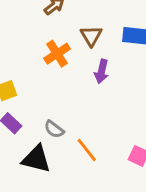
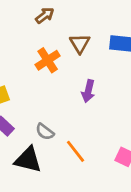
purple arrow: (102, 71) -> (88, 91), moved

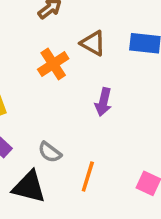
brown triangle: (80, 43) -> (93, 43), turned -30
orange line: (76, 151) -> (88, 176), turned 55

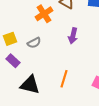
gray semicircle: (50, 152) -> (34, 43), moved, turned -64

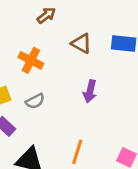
orange cross: (44, 14) -> (31, 60), moved, turned -30

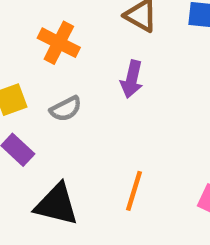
purple arrow: (90, 91) -> (132, 79), moved

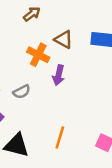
orange cross: (59, 43) -> (38, 55), moved

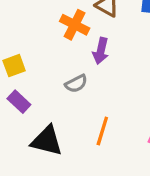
gray semicircle: (22, 92) -> (76, 84), moved

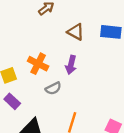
orange cross: (75, 25) -> (38, 64), moved

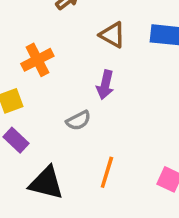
orange cross: (38, 64) -> (37, 60), moved, turned 36

